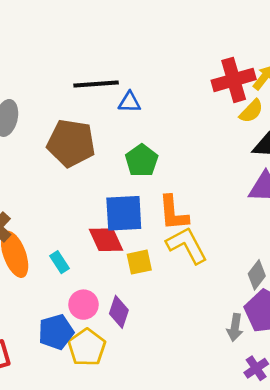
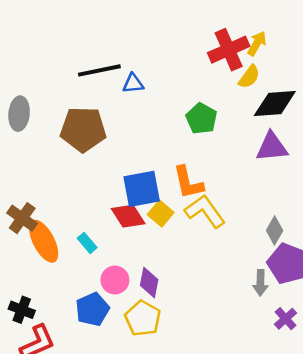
green pentagon: (142, 161) -> (201, 119), moved
yellow square: (139, 262) -> (161, 213), moved, turned -30
yellow pentagon: (87, 347) -> (143, 318), moved

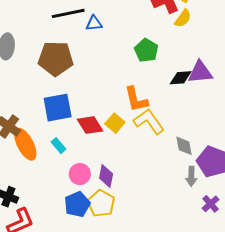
black diamond: (275, 103) -> (181, 78), moved, size x0.7
blue square: (142, 189) -> (58, 108), moved
gray diamond: (275, 231) -> (184, 146), moved, turned -40
blue pentagon: (92, 309) -> (77, 204), moved

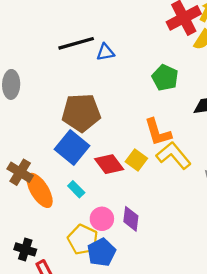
brown pentagon: (56, 59) -> (81, 113), moved
blue square: (58, 108) -> (72, 148), turned -36
yellow pentagon: (101, 203) -> (83, 240), moved

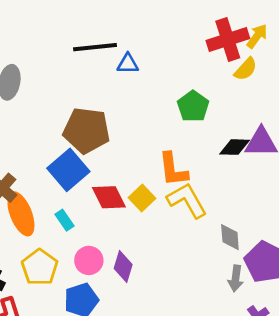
yellow pentagon: (83, 240) -> (40, 267), moved

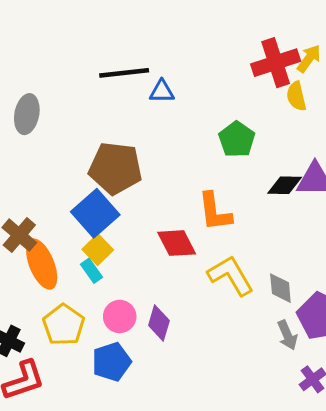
yellow semicircle: (246, 69) -> (296, 96), turned 125
red diamond: (109, 197) -> (177, 243), moved
yellow square: (142, 198) -> (98, 250), moved
yellow L-shape: (187, 200) -> (231, 275), moved
gray arrow: (236, 278) -> (287, 335), turned -30

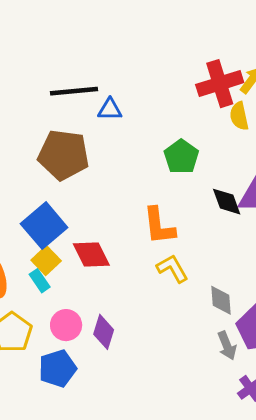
brown pentagon: (115, 168) -> (64, 155), moved
black diamond: (285, 185) -> (227, 202), turned 68
red diamond: (177, 243) -> (91, 255), moved
yellow L-shape: (231, 275) -> (172, 268), moved, size x0.7

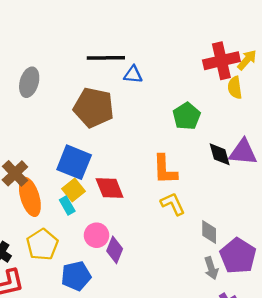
blue square: (44, 226) -> (74, 162), turned -32
pink circle: (66, 325) -> (97, 235), moved

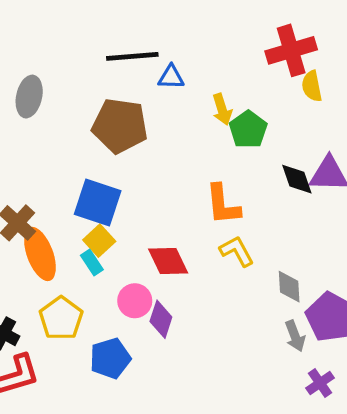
yellow arrow: (247, 60) -> (222, 109), moved, turned 125
red diamond: (110, 188) -> (168, 261), moved

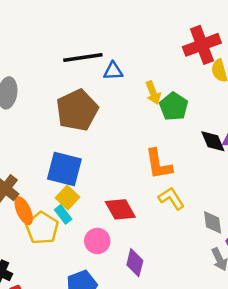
brown pentagon: (120, 126) -> (77, 110), turned -30
orange ellipse: (40, 254) -> (24, 211), size x0.7
yellow pentagon: (61, 318) -> (42, 228), moved
purple diamond: (161, 319) -> (135, 263), moved

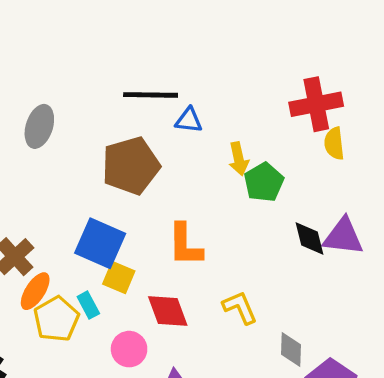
orange L-shape: (159, 164) -> (185, 245), moved
yellow square: (67, 198) -> (119, 278), moved, turned -30
orange ellipse: (24, 211) -> (35, 291), turned 48

